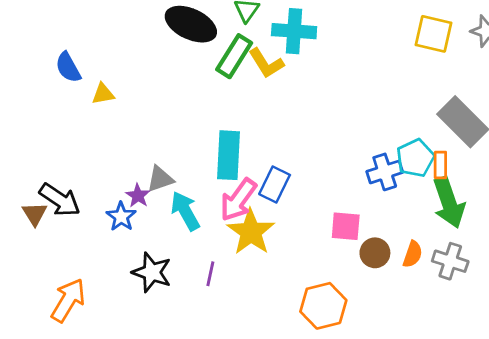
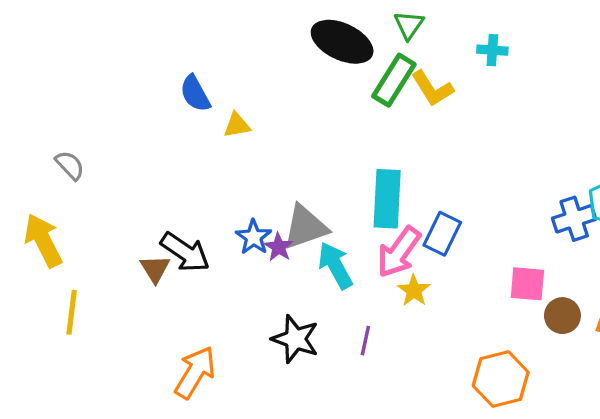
cyan cross: (294, 31) -> (492, 50), moved, size x0.6
gray triangle: (160, 179) -> (305, 227), size x1.4
blue star: (121, 217) -> (254, 237), moved
yellow star: (251, 232) -> (414, 291), size x0.6

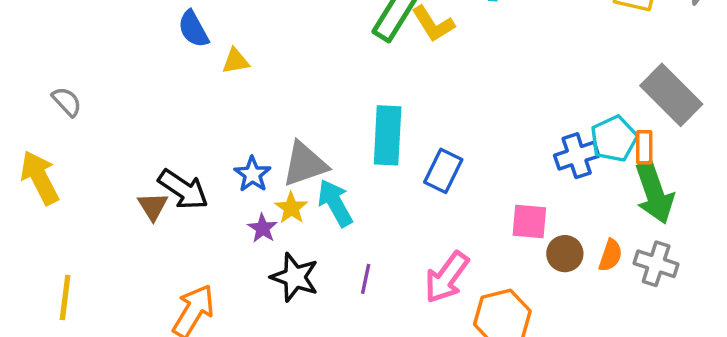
purple star: (279, 247) -> (263, 228), moved
pink arrow: (399, 252) -> (447, 277), moved
yellow star: (414, 291) -> (291, 208), moved
yellow line: (72, 312) -> (65, 298), moved

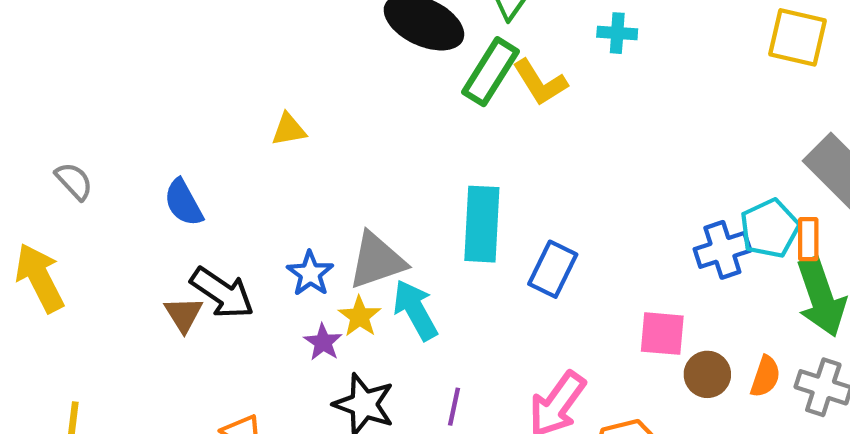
blue semicircle: (193, 29) -> (184, 203), moved

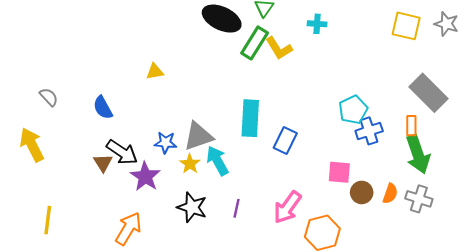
cyan pentagon: (770, 228) -> (353, 110), moved
blue star: (310, 273) -> (165, 143), turned -30
purple star: (323, 342) -> (145, 177), moved, size x1.6

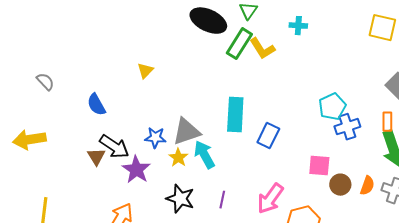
yellow triangle: (155, 72) -> (145, 71), turned -36
gray semicircle: (49, 97) -> (45, 82), moved
yellow arrow: (32, 145) -> (29, 140), turned -72

